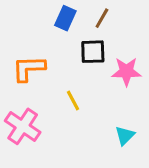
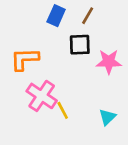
yellow line: (73, 100) -> (63, 110), moved
pink cross: (23, 126) -> (42, 96), moved

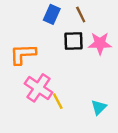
brown line: (88, 16) -> (81, 14), turned -56
pink star: (109, 62) -> (100, 43), moved

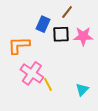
blue rectangle: (52, 14) -> (43, 24), moved
brown line: (81, 14) -> (67, 12), turned 64

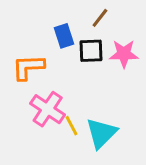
blue rectangle: (43, 24) -> (64, 36), turned -42
cyan triangle: (82, 90) -> (101, 133), moved, size x1.6

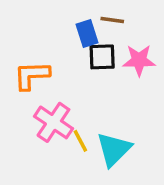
brown line: (100, 18) -> (112, 20), turned 60
blue rectangle: (64, 36) -> (87, 33), moved

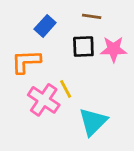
blue rectangle: (87, 33) -> (45, 26), moved, turned 60
yellow line: (80, 141) -> (66, 89), moved

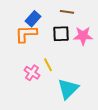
orange L-shape: (26, 62) -> (26, 34), moved
pink cross: (44, 100) -> (32, 73), size x0.7

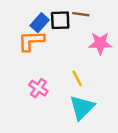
black square: (61, 34) -> (60, 20), moved
yellow line: (48, 65) -> (77, 78), moved

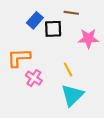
black square: (60, 20) -> (53, 29), moved
orange L-shape: (31, 41) -> (19, 58), moved

